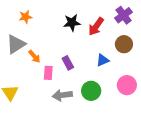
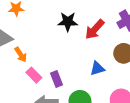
purple rectangle: (68, 63) -> (56, 79), moved
pink rectangle: (48, 73) -> (34, 75), turned -56

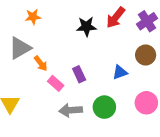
red arrow: (95, 29) -> (116, 17), moved
purple rectangle: (56, 79) -> (79, 74), moved

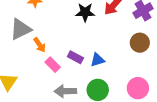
blue triangle: (120, 72) -> (97, 60), moved
purple rectangle: (79, 74) -> (75, 57), turned -40

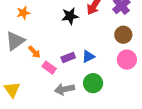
purple rectangle: (75, 57) -> (68, 58), turned -40
pink circle: (138, 88) -> (127, 60), moved

